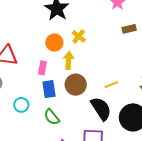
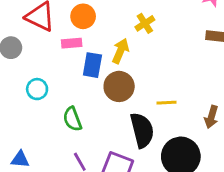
orange circle: (54, 43) -> (83, 16), moved
pink rectangle: (42, 68) -> (72, 43), moved, turned 56
blue rectangle: (49, 89) -> (92, 65), moved

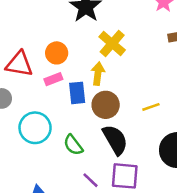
yellow cross: (145, 23) -> (112, 43), size x1.5
cyan circle: (37, 89) -> (35, 128), size x1.6
black semicircle: (142, 130) -> (115, 140), moved

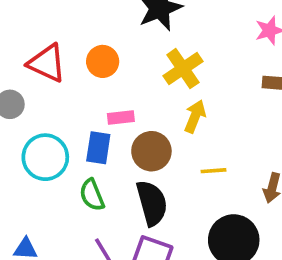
yellow arrow: (98, 74) -> (195, 116), moved
pink rectangle: (53, 79) -> (121, 118), moved
blue rectangle: (77, 93) -> (98, 148), moved

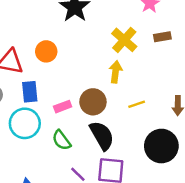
yellow cross: (183, 69) -> (124, 40), moved
pink rectangle: (121, 118) -> (63, 107), moved
blue rectangle: (98, 148) -> (30, 92), moved

